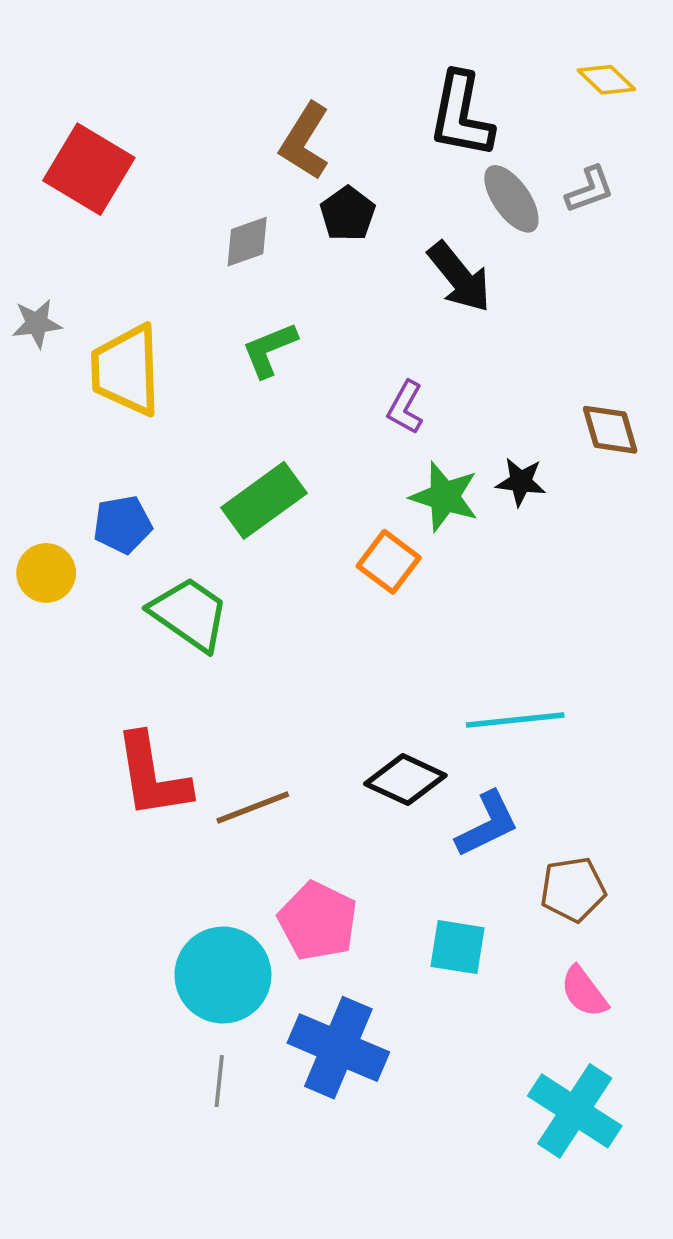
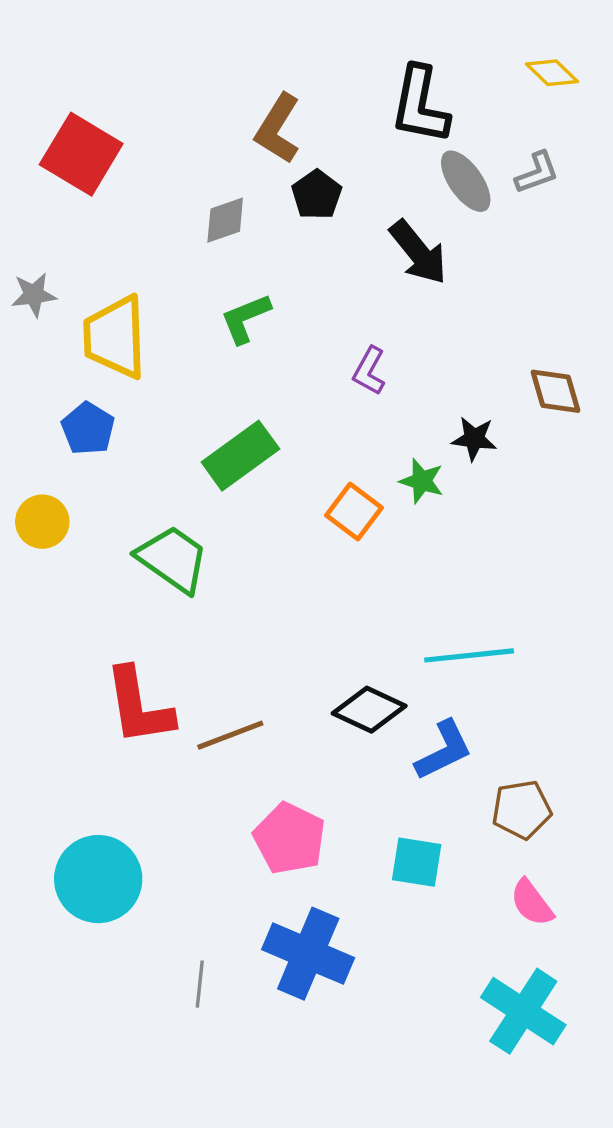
green star: (444, 497) -> (422, 481), moved, size x0.7
blue pentagon: (122, 525) -> (88, 428), moved, turned -30
cyan circle: (223, 975) -> (98, 879), moved

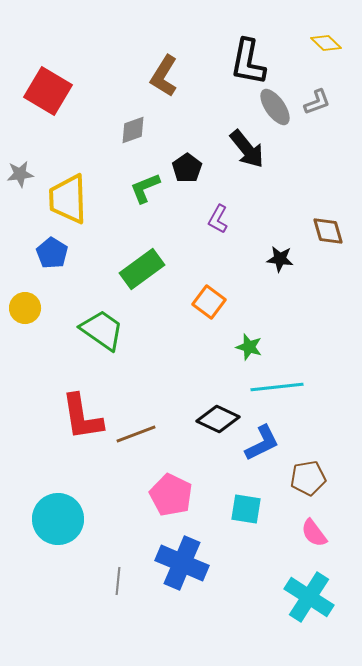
black pentagon: (317, 195) -> (187, 168), moved
green star: (422, 481) -> (249, 347), moved

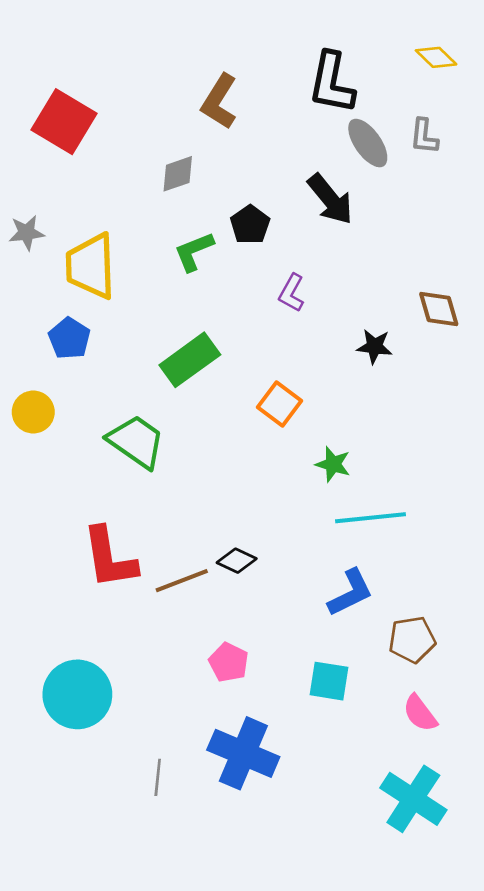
gray L-shape: (317, 102) -> (424, 136), turned 116
black diamond: (218, 419) -> (237, 561), moved, size x0.7
pink pentagon: (171, 495) -> (229, 662), size x0.7

